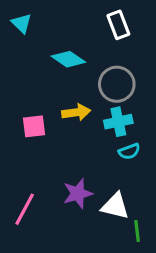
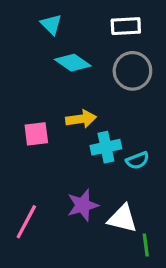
cyan triangle: (22, 23) -> (51, 24), moved
white rectangle: (118, 25) -> (126, 26), turned -72
gray circle: (117, 84) -> (132, 71), moved
cyan cross: (118, 122) -> (106, 147), moved

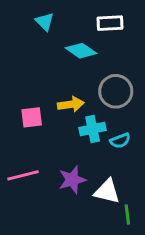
cyan diamond: (73, 63) -> (81, 51), moved
gray circle: (132, 71) -> (116, 91), moved
pink line: (26, 222) -> (23, 175), moved, turned 48

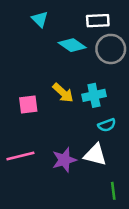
gray circle: (116, 91) -> (111, 49), moved
yellow arrow: (71, 104) -> (63, 93), turned 50
cyan cross: (93, 129) -> (94, 95), moved
white triangle: (107, 191) -> (95, 155), moved

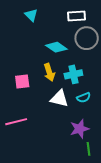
cyan diamond: (72, 45) -> (56, 47), moved
yellow arrow: (63, 93) -> (49, 72), turned 30
white triangle: (95, 155) -> (59, 99), moved
purple star: (64, 160) -> (80, 129), moved

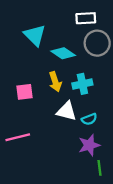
cyan triangle: (31, 15) -> (35, 35), moved, size x1.5
cyan semicircle: (84, 98) -> (89, 119), moved

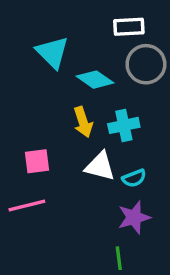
pink square: (25, 92) -> (37, 161), moved
green line: (99, 168) -> (119, 258), moved

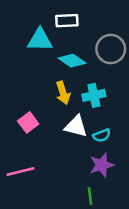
white rectangle: (129, 27) -> (67, 21), moved
cyan triangle: (52, 52) -> (40, 40), turned -44
pink square: (37, 161) -> (28, 122), turned -30
pink line: (27, 205) -> (20, 171), moved

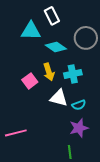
white rectangle: (67, 21) -> (52, 16), turned 66
pink square: (28, 122) -> (30, 81), moved

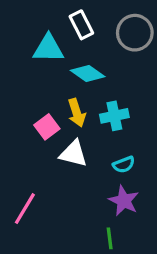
gray circle: (86, 38) -> (135, 33), moved
white triangle: (59, 98) -> (74, 154), moved
purple star: (79, 128) -> (124, 201), turned -30
pink line: (16, 133) -> (25, 209), turned -45

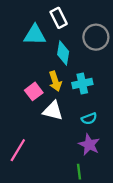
gray circle: (135, 33) -> (96, 37), moved
cyan diamond: (88, 73) -> (63, 53), turned 65

